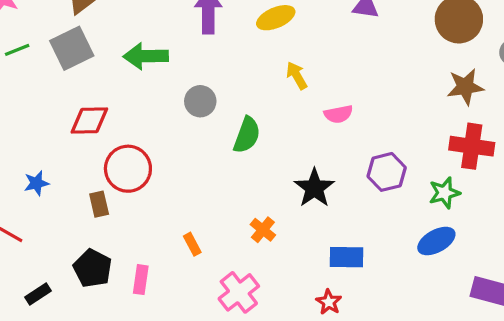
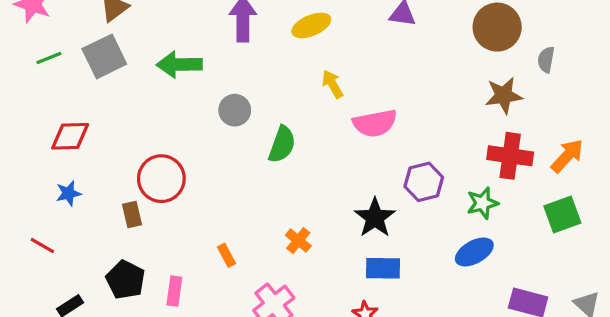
pink semicircle: (338, 114) -> (375, 123), size x1.5
red diamond: (89, 121) -> (70, 136), moved
black star: (314, 188) -> (375, 218), moved

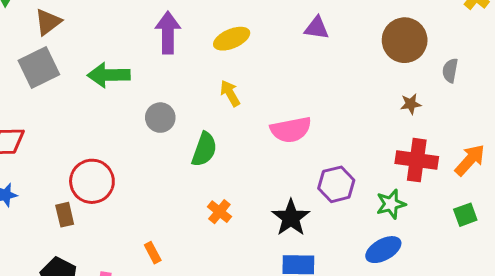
yellow arrow: (332, 84) -> (230, 93), moved
brown star: (504, 96) -> (411, 104), size x0.6
green square: (562, 214) -> (465, 215), size x0.7
orange cross: (298, 241) -> (219, 212), moved

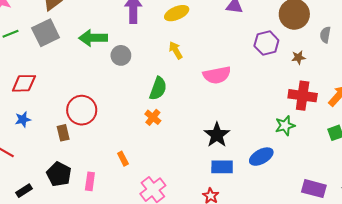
gray circle: (160, 118) -> (121, 55), moved
purple hexagon: (336, 184) -> (266, 43), moved
orange cross: (219, 212) -> (153, 117), moved
blue ellipse: (383, 250) -> (261, 157), moved

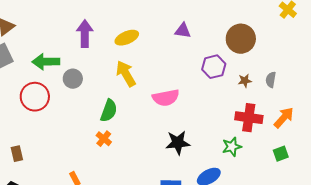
gray semicircle: (325, 35) -> (271, 80), moved
yellow arrow: (176, 50) -> (126, 74), size x1.5
red circle: (82, 110) -> (35, 97), moved
black star: (217, 135) -> (178, 143), moved, turned 30

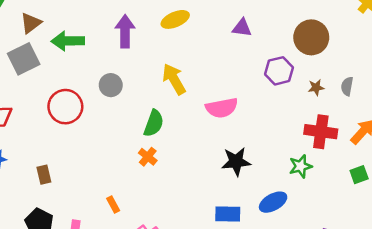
yellow ellipse: (127, 38) -> (175, 19), moved
green arrow: (46, 62) -> (68, 41), moved

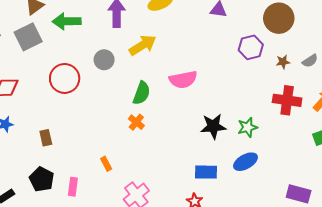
yellow arrow: (174, 79) -> (143, 45), moved, turned 88
gray semicircle: (347, 86) -> (310, 61), turned -133
pink semicircle: (222, 108) -> (183, 80), moved
green star: (301, 166) -> (248, 127), moved

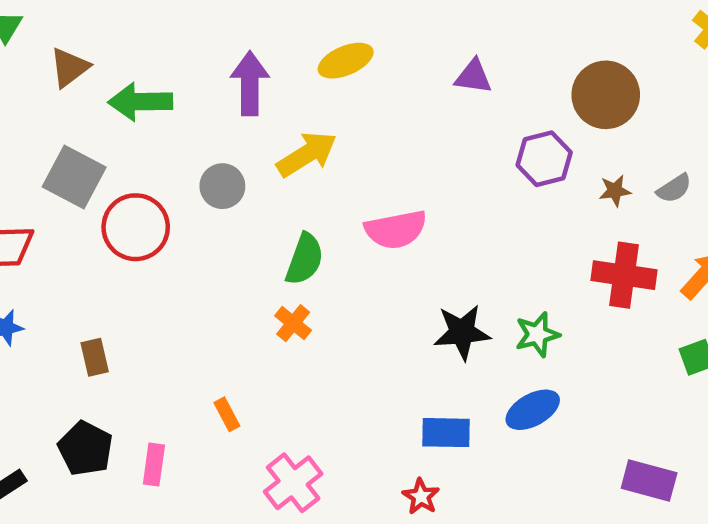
gray square: (28, 37) -> (74, 177), moved, turned -36

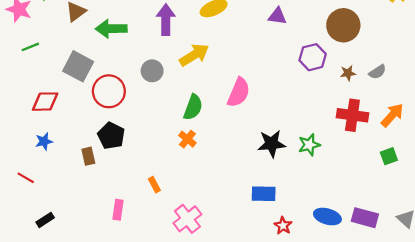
pink semicircle: (396, 229) -> (239, 92), turned -56
blue ellipse: (533, 410) -> (327, 217), moved, turned 45
black pentagon: (85, 449) -> (111, 136), moved
red star: (421, 496) -> (283, 226), moved

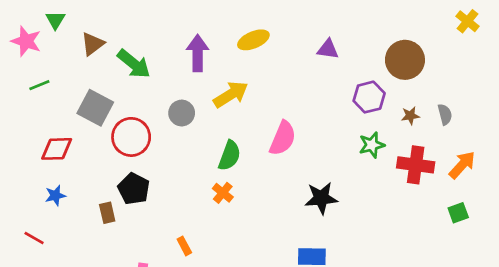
green arrow: (111, 29) -> (134, 64), turned -140
gray semicircle: (377, 72) -> (445, 114), turned -72
green star: (309, 145) -> (372, 145), moved

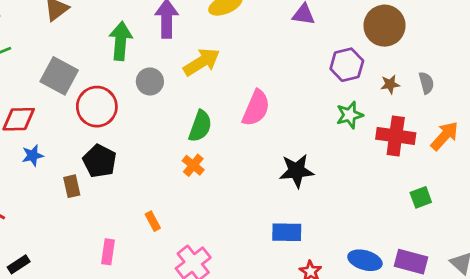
green arrow: (134, 64) -> (121, 41), moved, turned -124
blue star: (55, 195) -> (33, 155), moved
green square: (458, 213) -> (421, 197), moved

